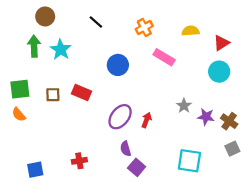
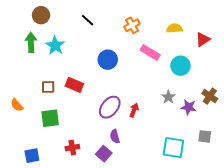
cyan circle: (219, 72) -> (181, 66), moved
green square: (20, 89) -> (50, 118), moved
brown cross: (229, 121) -> (210, 96), moved
gray square: (232, 149) -> (205, 136), moved, turned 32
purple square: (137, 167) -> (104, 154), moved

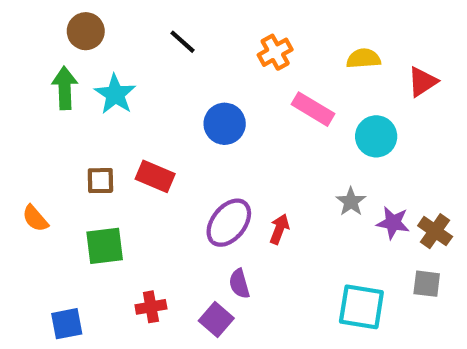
brown cross: (210, 96) -> (435, 231), moved

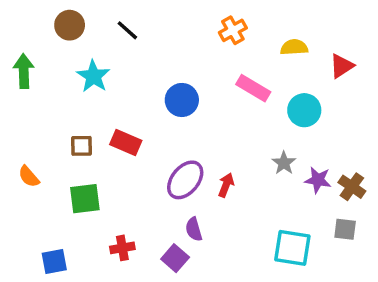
black line: (183, 42) -> (127, 30), moved
orange cross: (275, 52) -> (233, 30), moved
green arrow: (65, 88) -> (24, 71), moved

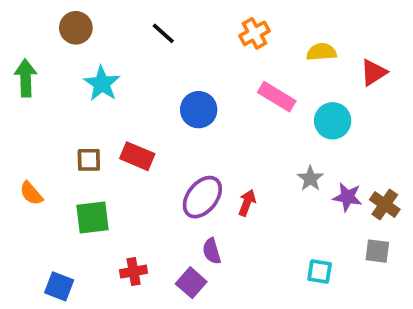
black line: (127, 30) -> (163, 33), moved
cyan square: (292, 248) -> (320, 272), size x0.6
blue square: (54, 262) -> (59, 286), turned 32

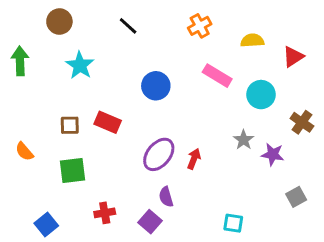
brown cross: (385, 205) -> (302, 122), moved
gray square: (377, 251) -> (296, 197), turned -36
cyan square: (320, 272) -> (233, 223), moved
blue square: (59, 286) -> (46, 225), turned 30

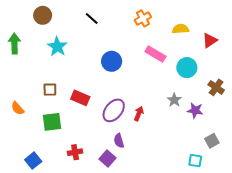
red rectangle: (108, 122) -> (80, 98), moved
cyan square: (233, 223) -> (195, 161), moved

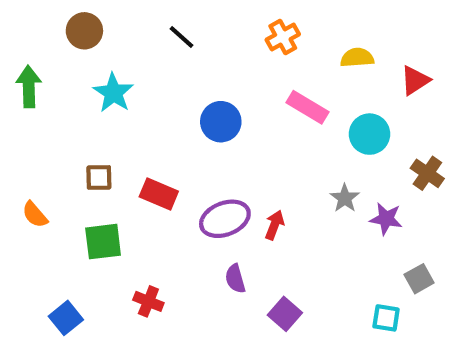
purple ellipse: (114, 110) -> (225, 219), turned 30
red cross: (75, 152) -> (148, 301), turned 32
purple square: (107, 158) -> (285, 314), moved

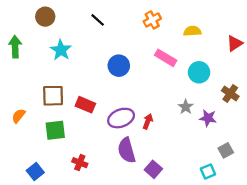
red triangle: (415, 80) -> (235, 43), moved
brown square: (99, 177) -> (53, 96), size x1.5
orange semicircle: (35, 215) -> (19, 116), turned 80
purple semicircle: (235, 279) -> (127, 150), size x1.6
cyan square: (386, 318) -> (208, 171), turned -32

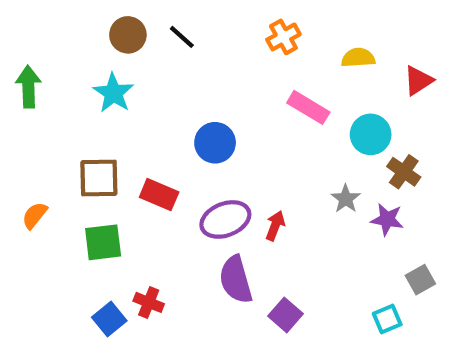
brown circle: (45, 17) -> (128, 35), moved
red triangle: (235, 43) -> (418, 81), moved
blue circle: (119, 66) -> (215, 143), moved
brown cross: (230, 93) -> (404, 172), moved
blue square: (35, 171) -> (109, 319), moved

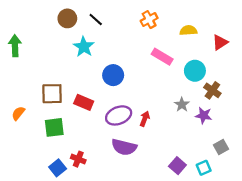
cyan star: (113, 93) -> (84, 47), moved
purple semicircle: (236, 280) -> (124, 147), turned -60
purple square: (286, 315) -> (177, 166), moved

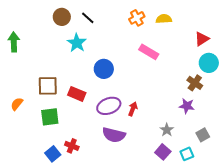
yellow semicircle: (188, 30) -> (164, 19), moved
cyan circle: (195, 71) -> (209, 63), moved
gray star: (182, 105) -> (167, 130), moved

